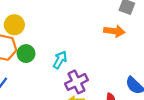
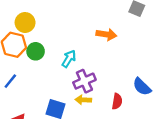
orange arrow: (114, 31) -> (106, 34), moved

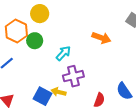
yellow circle: (25, 23) -> (40, 14), moved
yellow arrow: (83, 100) -> (59, 92), moved

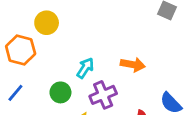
orange arrow: (101, 38) -> (133, 65), moved
green circle: (35, 41) -> (60, 92), moved

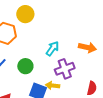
green circle: (60, 92) -> (25, 66), moved

